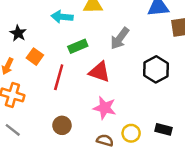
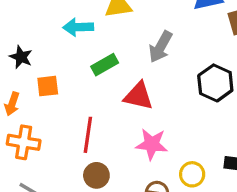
orange square: (35, 57) -> (48, 86), turned -35
red line: (59, 77) -> (88, 135), moved

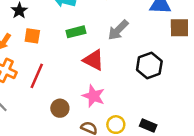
red line: (88, 135) -> (37, 76), moved
brown circle: (96, 175) -> (60, 108), moved

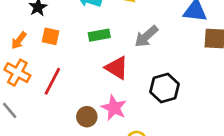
black hexagon: (149, 66) -> (165, 88), moved
brown circle: (60, 108) -> (87, 117), moved

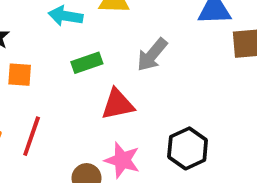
red triangle: (117, 68) -> (118, 104), turned -35
black hexagon: (165, 88) -> (188, 148), moved

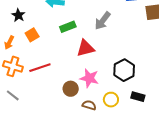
orange square: (20, 75) -> (32, 35), turned -32
red line: (32, 136) -> (40, 68), turned 55

